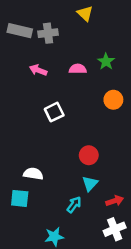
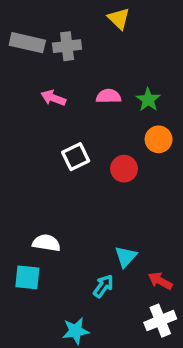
green star: (106, 62) -> (148, 100), moved
red circle: (89, 155) -> (124, 169), moved
red arrow: (115, 201) -> (160, 281), turned -133

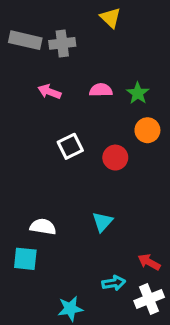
cyan triangle: (126, 257) -> (102, 222), moved
cyan arrow: (103, 286) -> (114, 283), moved, turned 45

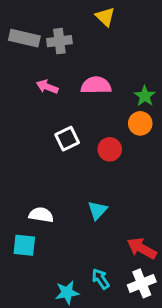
pink semicircle: (101, 90) -> (96, 85), size x1.4
green star: (138, 93) -> (145, 96), moved
red arrow: (149, 262) -> (142, 248), size x1.4
cyan arrow: (114, 283) -> (101, 279), moved, turned -115

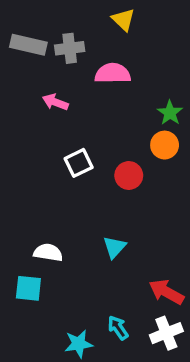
pink semicircle: (96, 85) -> (113, 73), moved

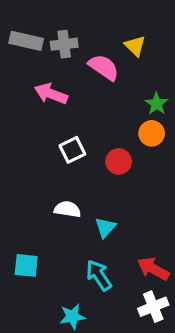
yellow triangle: (123, 20) -> (135, 46), moved
pink semicircle: (113, 73) -> (104, 67), turned 36
pink arrow: (55, 102) -> (51, 94), size x1.4
white semicircle: (48, 253) -> (67, 209), moved
cyan arrow: (118, 328) -> (99, 275), moved, size x1.4

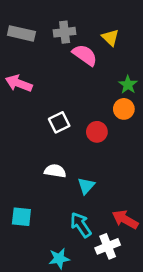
gray cross: (64, 44) -> (65, 32), moved
pink arrow: (51, 94) -> (19, 83), moved
white cross: (153, 307) -> (108, 246), moved

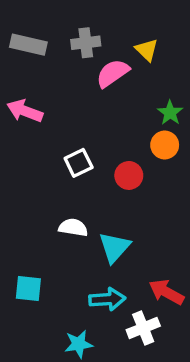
pink semicircle: (85, 55) -> (113, 73), turned -70
cyan triangle: (86, 186) -> (114, 247), size x1.4
cyan arrow: (81, 225) -> (107, 299), turned 120

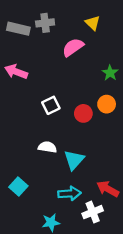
gray cross: (86, 43) -> (45, 23), moved
yellow triangle: (147, 50) -> (93, 23), moved
orange circle: (165, 145) -> (107, 104), moved
cyan square: (28, 288) -> (18, 187), turned 36

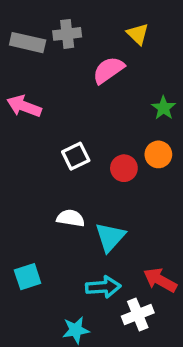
cyan square: (18, 187) -> (28, 277), turned 30

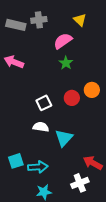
green star: (164, 108) -> (66, 63), moved
white square: (76, 156) -> (44, 103), moved
cyan arrow: (103, 287) -> (38, 167), moved

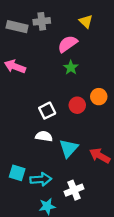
cyan square: (16, 161) -> (17, 173), turned 35
red arrow: (93, 163) -> (100, 156), moved
white cross: (80, 183) -> (74, 190), moved

